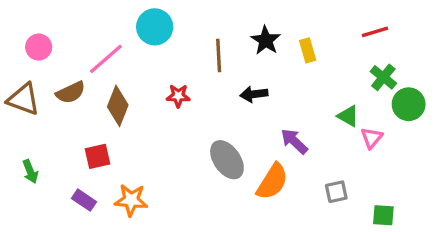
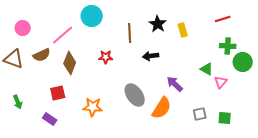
green cross: (383, 77) -> (228, 46), turned -35
orange star: (131, 200) -> (93, 107), moved
green square: (383, 215) -> (225, 118), moved

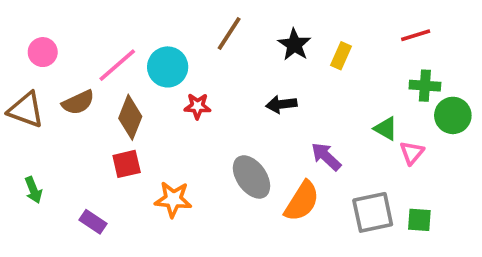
cyan circle: (92, 16) -> (168, 67), moved
yellow rectangle: (183, 30) -> (341, 56), turned 40
brown line: (130, 33) -> (229, 33), moved, turned 36
red square: (58, 93) -> (127, 164), moved
gray square: (200, 114) -> (373, 212), size x1.6

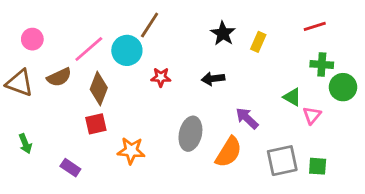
brown line: (229, 33) -> (150, 25), moved
red star: (197, 106) -> (161, 77), moved
gray ellipse: (252, 177) -> (190, 134), turned 48

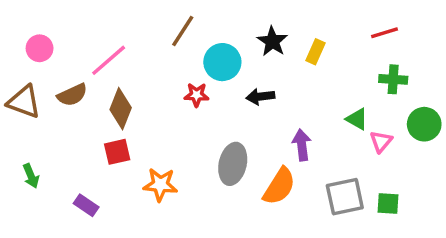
cyan circle: (127, 50) -> (222, 62), moved
green circle: (343, 87) -> (424, 124), moved
purple arrow: (247, 118) -> (302, 145), turned 40

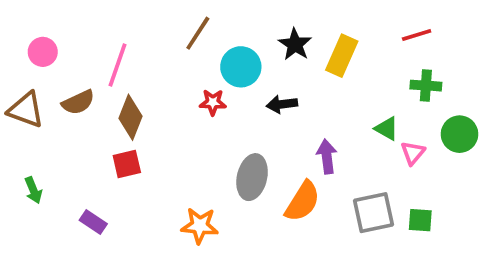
yellow rectangle: (316, 52) -> (342, 56), size x1.5
pink line: (109, 60) -> (117, 65), turned -30
orange star: (160, 185) -> (200, 226), moved

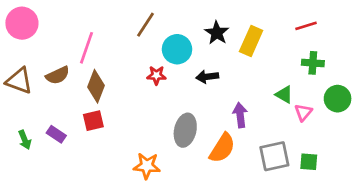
pink circle: (43, 52) -> (22, 23), moved, size x1.5
purple rectangle: (93, 222) -> (56, 134), moved

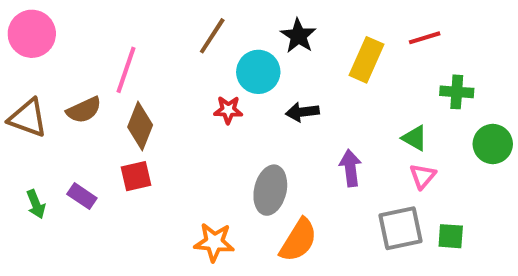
red line: (306, 26) -> (425, 38), moved
black star: (217, 33) -> (298, 36), moved
pink triangle: (303, 112) -> (423, 176), moved
orange semicircle: (222, 148) -> (298, 240), moved

